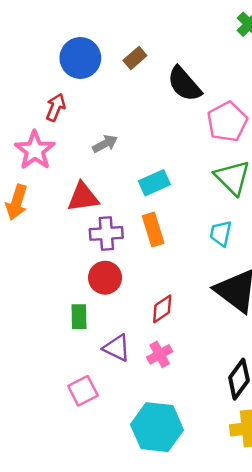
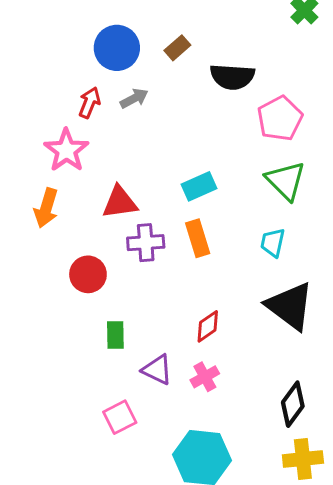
black semicircle: (184, 84) -> (232, 77), turned -45
gray arrow: (105, 144) -> (134, 98), moved
red circle: (105, 278) -> (88, 274), moved

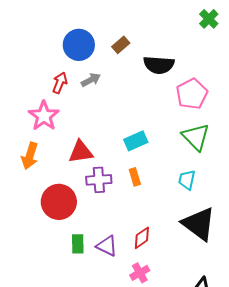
orange rectangle: (198, 238) -> (135, 177), size x0.7
red circle: (88, 274) -> (59, 202), size x1.4
purple triangle: (157, 370) -> (107, 246), moved

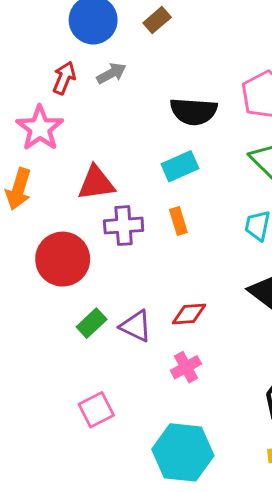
black semicircle: (159, 65) -> (194, 111), moved
red diamond: (142, 238) -> (189, 314), turned 30
green rectangle: (78, 244) -> (92, 323), turned 48

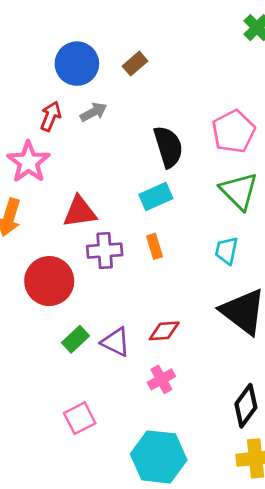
black semicircle: (194, 111) -> (168, 147), turned -111

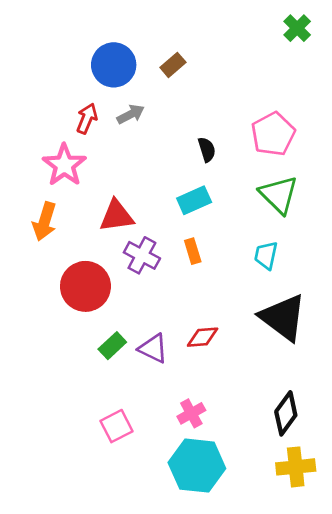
black semicircle: (168, 147) -> (207, 150), size x0.6
purple cross: (105, 251) -> (142, 255), turned 32
pink cross: (161, 379) -> (191, 413), moved

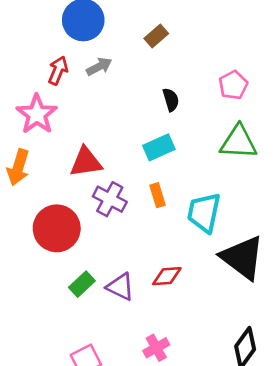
brown rectangle: (173, 65) -> (156, 36), moved
pink pentagon: (273, 134) -> (233, 85), size x0.7
green triangle: (279, 195) -> (238, 142), turned -42
cyan trapezoid: (266, 255) -> (204, 212), moved, size x1.5

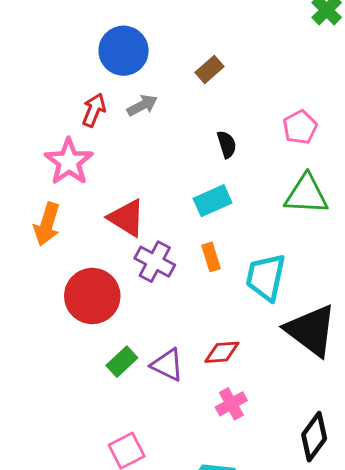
red triangle: (86, 162) -> (127, 218), turned 40
pink cross: (156, 348) -> (231, 404), moved

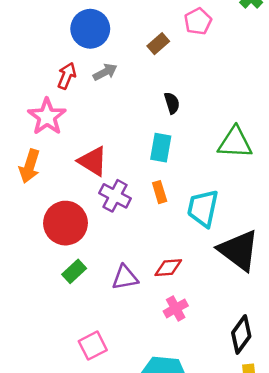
pink pentagon: (300, 127) -> (198, 21), moved
cyan rectangle: (213, 201) -> (161, 148), turned -56
green rectangle: (122, 362) -> (74, 271), moved
purple triangle: (167, 365) -> (125, 278), turned -36

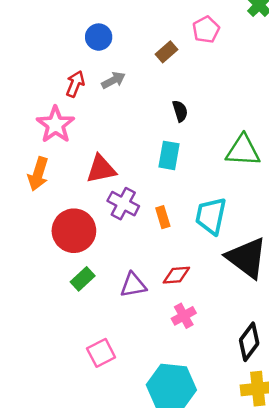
blue circle: (90, 29) -> (99, 37), size x0.7
red triangle: (93, 161) -> (101, 169), turned -44
orange rectangle: (160, 192) -> (163, 217), moved

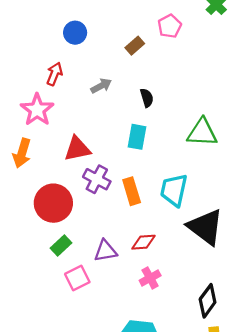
gray arrow: (113, 80) -> (101, 86), moved
orange rectangle: (163, 217) -> (132, 191), size x1.4
pink square: (101, 353) -> (77, 278), moved

